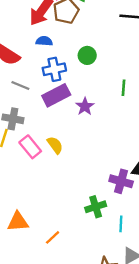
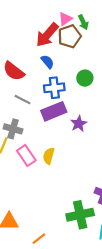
blue semicircle: (44, 41) -> (47, 62), turned 40
yellow semicircle: (55, 145) -> (49, 156), turned -133
green cross: (96, 207) -> (80, 215), size x1.4

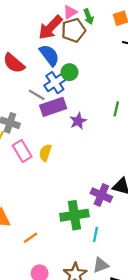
blue semicircle: (47, 62) -> (49, 55), size x1.5
green circle: (85, 78) -> (70, 72), moved
blue cross: (54, 88) -> (55, 83), turned -30
gray line: (22, 100) -> (37, 95), moved

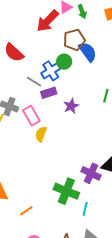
brown pentagon: (73, 30) -> (74, 40), moved
blue semicircle: (49, 55) -> (88, 52), moved
purple rectangle: (53, 107) -> (49, 93), size x0.7
pink rectangle: (22, 151) -> (31, 116), moved
green cross: (74, 215) -> (66, 191), turned 30

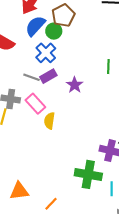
blue semicircle: (88, 52) -> (35, 26), moved, turned -90
green circle: (64, 62) -> (54, 31), moved
gray line: (34, 82) -> (31, 77), moved

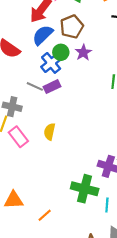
green circle: (54, 31) -> (61, 52), moved
purple star: (75, 85) -> (83, 52), moved
pink rectangle: (35, 104) -> (18, 137), moved

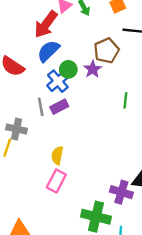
brown pentagon: (72, 27) -> (106, 51), moved
gray line: (35, 86) -> (41, 107), turned 56
pink rectangle: (18, 137) -> (56, 181), moved, turned 66

